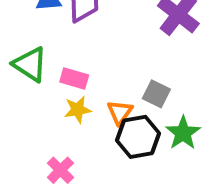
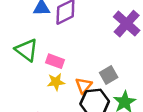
gray square: (156, 94) -> (109, 75), turned 30

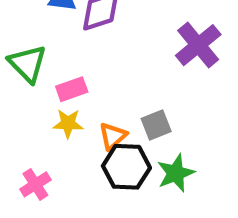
pink rectangle: (55, 61) -> (72, 89), turned -48

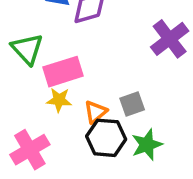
pink rectangle: (72, 89) -> (63, 72), size x1.5
pink cross: (35, 184) -> (30, 150), size x1.5

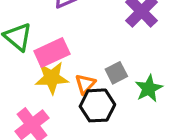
yellow star: (59, 100) -> (52, 78), size x1.5
green star: (147, 145) -> (149, 89), moved

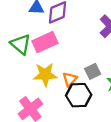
pink rectangle: (52, 52) -> (45, 42), moved

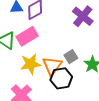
orange triangle: (70, 79) -> (52, 66), size x1.5

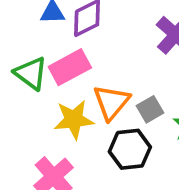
orange triangle: (52, 66) -> (111, 102), moved

